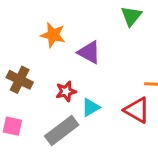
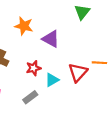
red triangle: (137, 110) -> (78, 72), moved, turned 42
gray rectangle: (62, 130) -> (30, 97), size x0.6

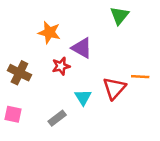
red star: (34, 68) -> (61, 66), moved
cyan triangle: (52, 80) -> (83, 97), turned -32

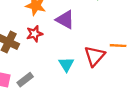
red star: (61, 66) -> (35, 34), moved
gray rectangle: (57, 118) -> (25, 80), moved

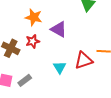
red triangle: (95, 56) -> (84, 60), turned 30

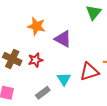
red star: (33, 41) -> (35, 60), moved
gray rectangle: (25, 80) -> (43, 93), moved

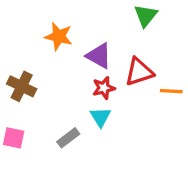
red star: (35, 60) -> (104, 88), moved
red triangle: (89, 72) -> (139, 72), moved

